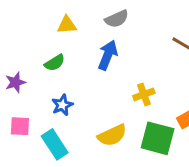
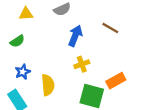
blue arrow: (108, 55) -> (75, 36), moved
yellow semicircle: (112, 135) -> (48, 85), moved, turned -70

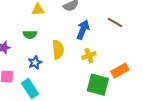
green semicircle: (17, 41) -> (30, 35), turned 32
yellow semicircle: (48, 85) -> (58, 50), moved

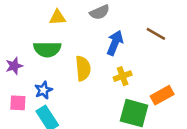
green semicircle: (30, 35) -> (47, 49), size x1.5
blue star: (35, 63) -> (43, 90), moved

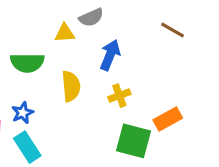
yellow triangle: (57, 17) -> (65, 33), moved
brown line: (156, 34) -> (172, 30), moved

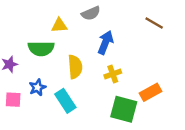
yellow triangle: (65, 33) -> (59, 25), moved
cyan rectangle: (27, 147) -> (65, 101), moved

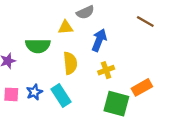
yellow triangle: (59, 25) -> (66, 27), moved
blue star: (37, 87) -> (34, 92), moved

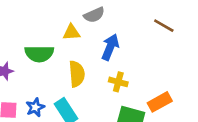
yellow cross: (106, 70) -> (118, 82), turned 35

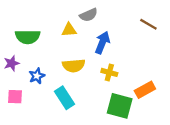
green semicircle: (39, 54) -> (28, 37), moved
yellow semicircle: (77, 74) -> (74, 66), turned 90
blue star: (35, 107) -> (37, 76), moved

